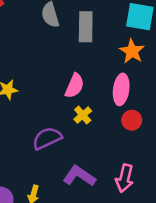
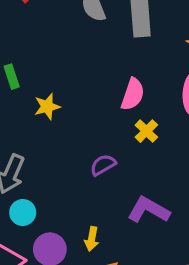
purple semicircle: (47, 138) -> (103, 165), size x0.7

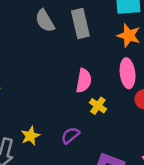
yellow star: (47, 107) -> (30, 136), moved

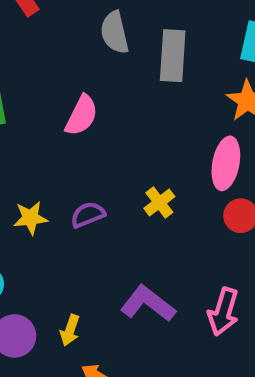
pink semicircle: (84, 81) -> (81, 115), moved
purple semicircle: (70, 135) -> (88, 215), moved

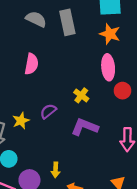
gray semicircle: (115, 32) -> (36, 19), turned 145
purple L-shape: (148, 304) -> (85, 127), moved

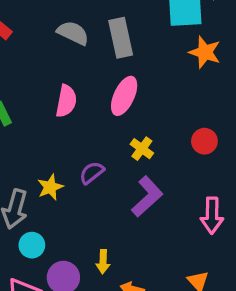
orange star: (110, 34) -> (205, 52), moved
pink ellipse: (108, 67) -> (124, 96), moved, turned 30
purple L-shape: (85, 127) -> (147, 196), turned 116

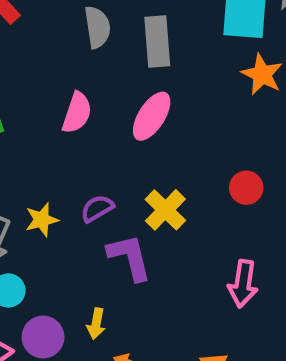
gray semicircle: (73, 33) -> (97, 27), turned 48
yellow cross: (142, 149) -> (165, 210), moved, size x1.4
purple L-shape: (147, 196) -> (130, 257), moved, turned -69

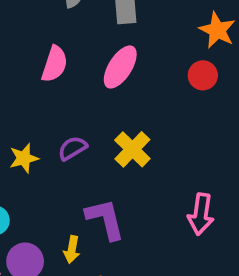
red circle: (246, 188) -> (203, 75), moved
purple L-shape: (130, 257) -> (105, 219), moved

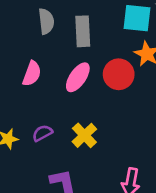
red circle: (203, 75) -> (119, 74), moved, size x1.5

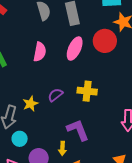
yellow cross: (84, 135) -> (87, 91), turned -30

